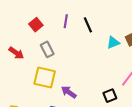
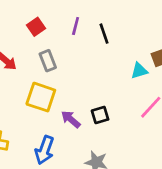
cyan triangle: (113, 43) -> (139, 71), moved
black square: (110, 96) -> (100, 115), moved

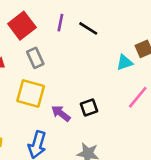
red square: (36, 27) -> (22, 26), size x1.5
black line: (104, 34) -> (88, 28), turned -36

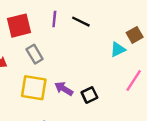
red square: (22, 26) -> (19, 26), turned 30
purple arrow: (61, 113) -> (64, 89), moved

